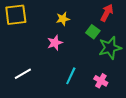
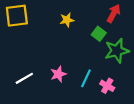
pink star: (55, 43) -> (58, 74), moved
cyan line: (71, 76) -> (86, 78), moved

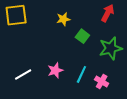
green square: (99, 34) -> (82, 36), moved

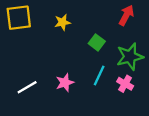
yellow star: (63, 19) -> (62, 22), moved
cyan line: (81, 74) -> (99, 75), moved
pink cross: (102, 81) -> (125, 84), moved

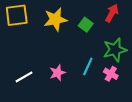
yellow star: (62, 22) -> (55, 19), size x1.6
green square: (97, 42) -> (86, 25), moved

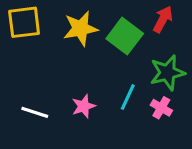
green square: (86, 25) -> (125, 36), size x1.6
white line: (24, 77) -> (35, 112), turned 48

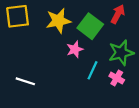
pink star: (84, 106) -> (75, 49), moved

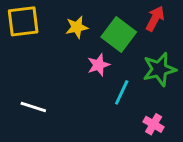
yellow star: (58, 21) -> (77, 27), size x0.7
pink cross: (117, 78) -> (154, 124), moved

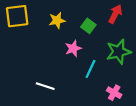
green square: (119, 34) -> (88, 26), size x0.6
white line: (33, 107) -> (45, 86), moved

